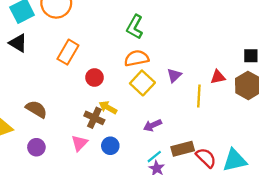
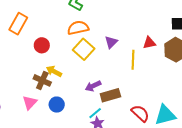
brown rectangle: (183, 149) -> (110, 95), moved

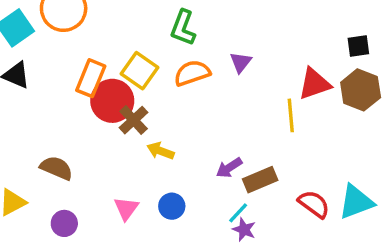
purple triangle: (111, 42) -> (241, 62), moved
red triangle: (149, 43) -> (315, 84), size x1.5
red circle: (42, 45) -> (112, 101), moved, size x1.6
yellow square: (84, 49) -> (140, 71), moved
brown cross: (42, 80) -> (134, 120), moved, turned 30

